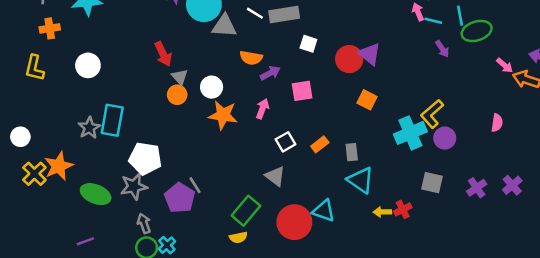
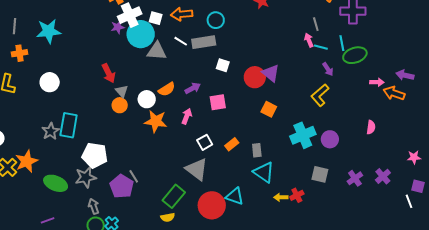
orange semicircle: (251, 58) -> (167, 89), moved, turned -42
pink arrow: (505, 65) -> (377, 82), turned -40
yellow L-shape: (432, 114) -> (320, 95), moved
gray triangle: (275, 176) -> (197, 169), size x1.4

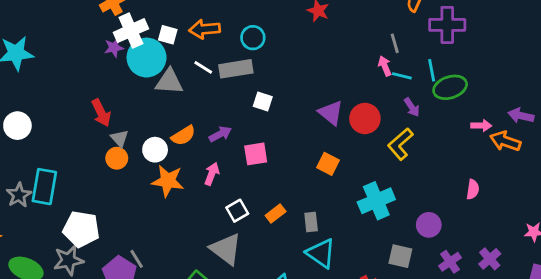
red circle: (255, 77) -> (365, 118), moved
purple circle: (330, 139) -> (429, 225), moved

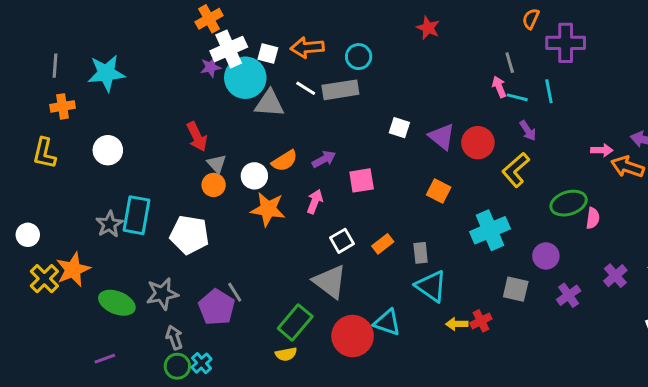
green ellipse: (450, 87) -> (569, 203), moved
white square: (263, 101) -> (399, 128), moved
white pentagon: (81, 229) -> (189, 235), moved
purple cross: (490, 259) -> (615, 276), moved

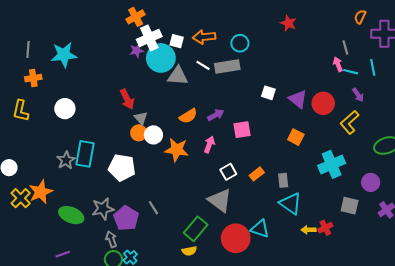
white circle: (254, 176) -> (153, 135), moved
purple pentagon: (217, 307) -> (126, 218), moved

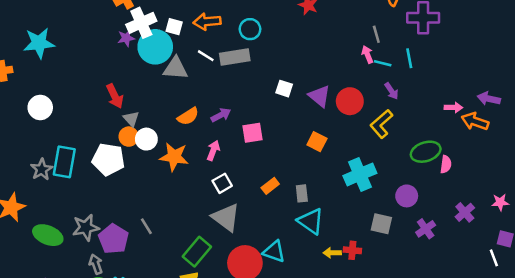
white pentagon: (122, 168) -> (108, 159), moved
white square: (228, 172) -> (222, 183), moved
red cross: (325, 228) -> (352, 250), turned 32

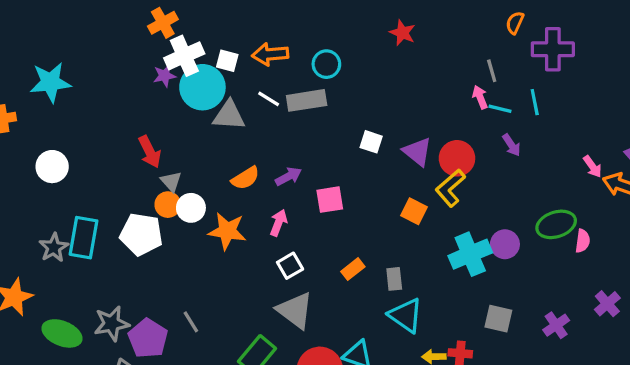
pink arrow: (453, 107) -> (592, 167), turned 54
yellow L-shape: (381, 124) -> (450, 188), moved
purple circle: (407, 196) -> (505, 244), moved

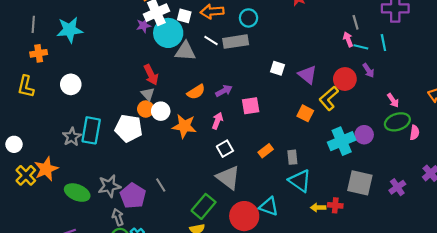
red arrow: (150, 152) -> (151, 75), moved
red circle: (457, 158) -> (345, 79), moved
pink arrow: (592, 167) -> (393, 100), moved
gray square: (498, 319) -> (360, 183), size x1.4

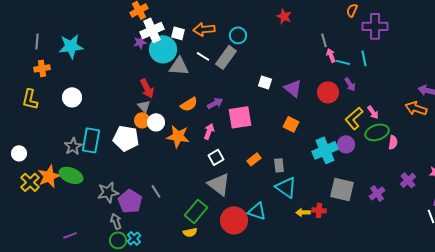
gray line: (356, 22) -> (324, 40), moved
gray rectangle: (236, 42) -> (226, 57), turned -45
yellow L-shape: (329, 98) -> (354, 118), moved
pink square: (251, 106) -> (240, 117), size x1.4
green ellipse: (77, 193) -> (71, 175), moved

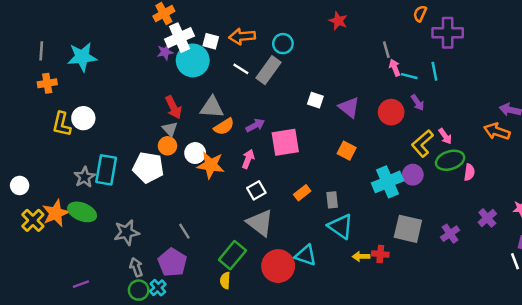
gray triangle: (179, 66) -> (212, 107), moved
yellow L-shape: (30, 99) -> (62, 124), moved
white circle: (156, 122) -> (195, 153), moved
purple pentagon: (130, 201) -> (172, 262), moved
yellow semicircle: (190, 232) -> (225, 280), turned 104

